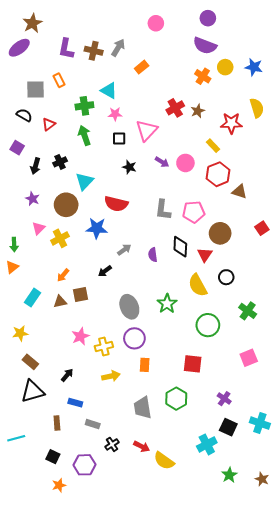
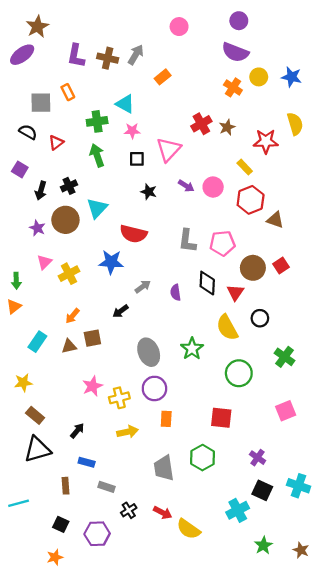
brown circle: (66, 205) -> (65, 220), moved
red square: (262, 228) -> (281, 265), moved
orange star: (59, 485) -> (55, 557), moved

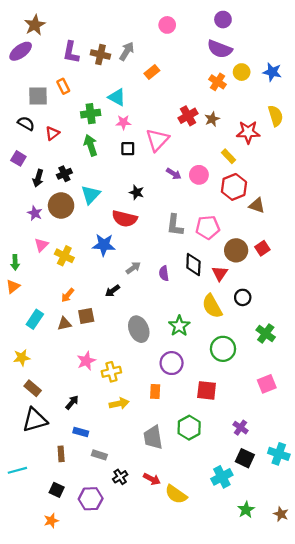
black star: (149, 192) -> (137, 192), moved
yellow cross: (69, 274) -> (64, 256), turned -36
purple circle: (154, 388) -> (172, 363), moved

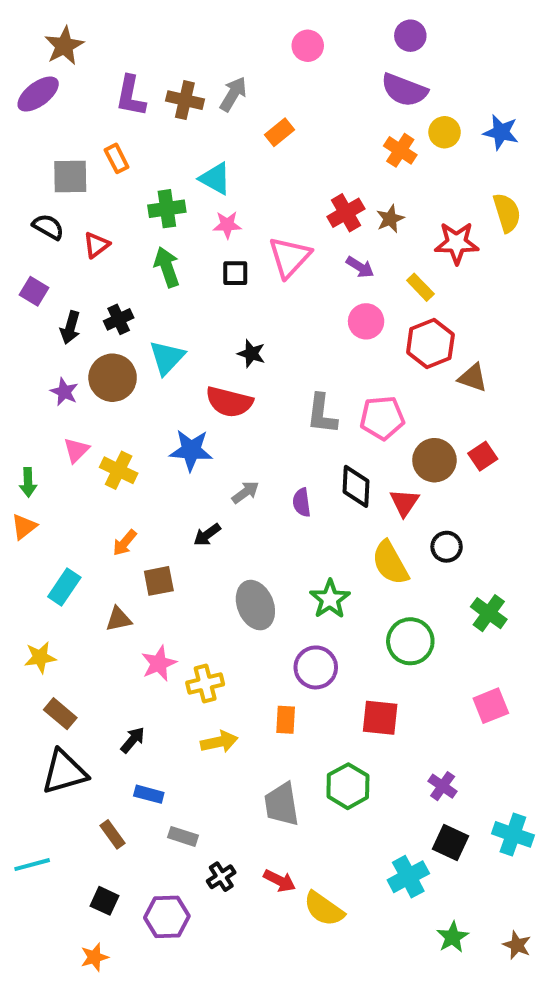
purple arrow: (174, 174) -> (360, 267), moved
brown triangle: (64, 324) -> (119, 619), moved
brown rectangle: (61, 454) -> (113, 834), turned -32

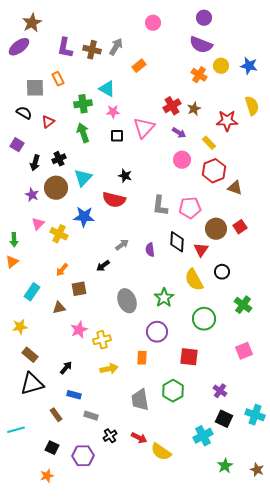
blue star: (191, 450) -> (84, 217), moved

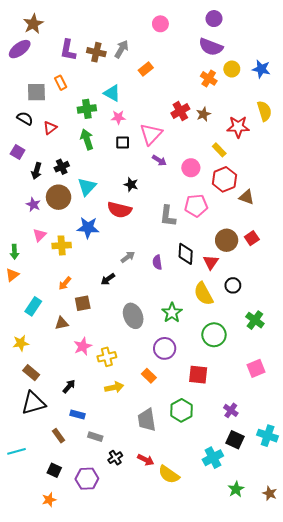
purple arrow: (179, 133) -> (159, 160), moved
pink pentagon: (190, 208) -> (196, 206), moved
yellow cross: (59, 234) -> (62, 245), turned -30
orange rectangle: (142, 358) -> (149, 376), turned -48

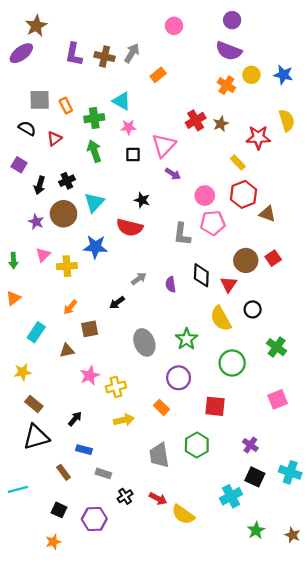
orange rectangle: (61, 83) -> (66, 106), moved
pink circle: (191, 168) -> (205, 196), moved
green arrow: (14, 252) -> (13, 260), moved

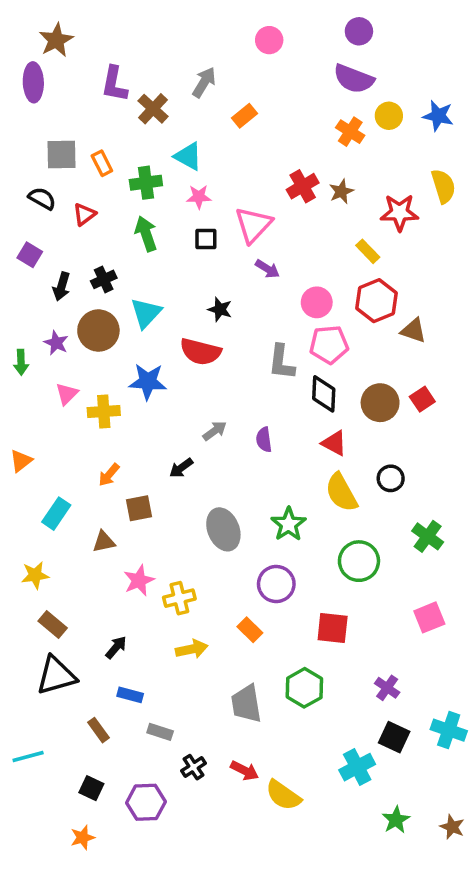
purple ellipse: (21, 53) -> (33, 82), turned -55
brown cross: (105, 57) -> (153, 109), moved, turned 30
green arrow: (13, 260) -> (21, 362), moved
black diamond: (201, 275) -> (324, 394), moved
red triangle: (229, 284) -> (334, 443), moved, turned -36

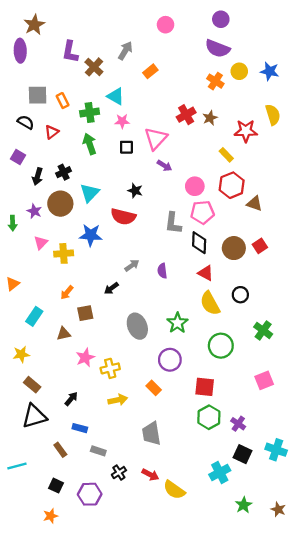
green hexagon: (304, 688) -> (209, 417), moved

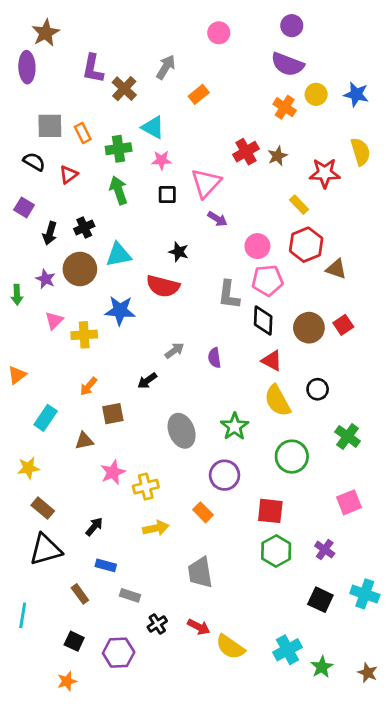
cyan triangle: (90, 193) -> (119, 255), turned 36
purple cross: (238, 424) -> (325, 550), moved
cyan line: (17, 466) -> (23, 615), turned -66
cyan cross: (220, 473) -> (287, 650), moved

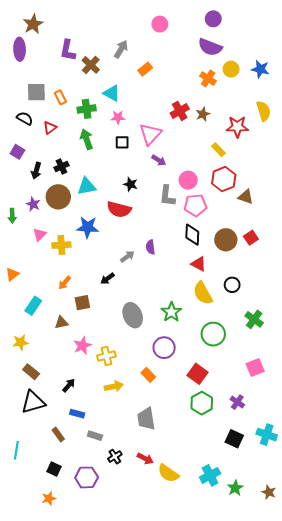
gray L-shape: (229, 295) -> (167, 196), moved
purple semicircle: (214, 358) -> (150, 247), moved
red square: (270, 511) -> (198, 374), turned 30

